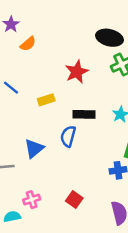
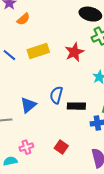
red star: (77, 72) -> (74, 52), moved
yellow rectangle: (46, 100) -> (38, 51), moved, size x1.5
black rectangle: (84, 114) -> (76, 106), moved

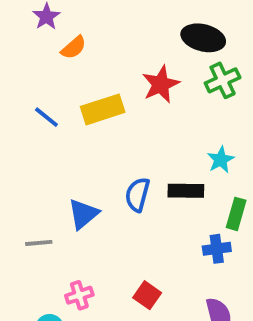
red star: (74, 52) -> (161, 84), moved
black rectangle: (76, 106) -> (186, 191), moved

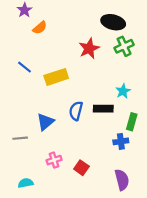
yellow rectangle: (103, 109) -> (56, 77), moved
pink cross: (79, 295) -> (54, 160), moved

